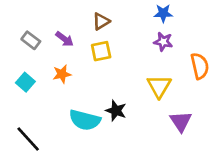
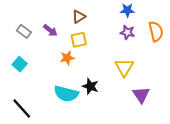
orange semicircle: (200, 66) -> (156, 31), moved
orange star: (62, 74) -> (67, 58), moved

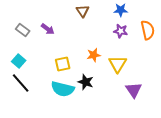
brown triangle: (79, 17) -> (83, 11), moved, turned -32
yellow square: (79, 40) -> (63, 64), moved
orange star: (67, 58) -> (94, 55), moved
black line: (22, 108) -> (21, 83), moved

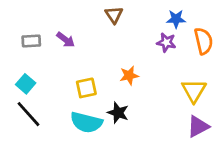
blue star: (121, 10) -> (176, 19), moved
gray rectangle: (23, 30) -> (31, 41), turned -40
yellow triangle: (118, 64) -> (194, 91), moved
purple triangle: (134, 90) -> (198, 126), moved, turned 36

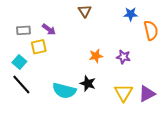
purple star: (166, 42) -> (123, 57), moved
yellow square: (86, 88) -> (39, 47), moved
yellow triangle: (194, 91) -> (123, 93), moved

